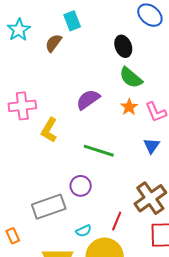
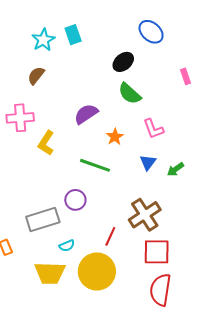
cyan star: (19, 30) -> (43, 40), moved
brown semicircle: (53, 43) -> (36, 76), moved
black ellipse: (123, 46) -> (123, 62), turned 70
orange star: (129, 107) -> (115, 137), moved
cyan semicircle: (84, 231) -> (67, 246), moved

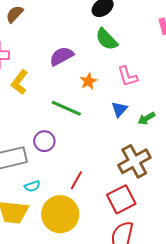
brown cross: (145, 215) -> (134, 161), moved
red square: (157, 252) -> (121, 199), turned -32

